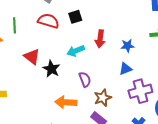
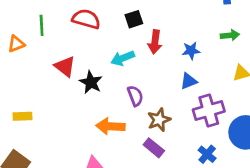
black square: (75, 17) -> (134, 19), moved

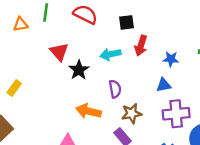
yellow rectangle: (23, 116) -> (14, 88), turned -63

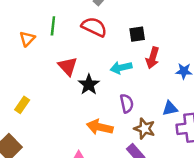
orange triangle: (21, 24) -> (27, 39), turned -35
blue triangle: (164, 85) -> (170, 108), moved
brown star: (132, 114) -> (144, 129), turned 30

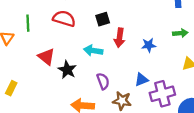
cyan arrow: (121, 68) -> (93, 51), turned 30
yellow rectangle: (22, 105) -> (11, 88), moved

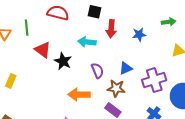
black square: (103, 19) -> (94, 12), turned 32
green line: (28, 23) -> (27, 28), moved
blue triangle: (141, 80) -> (126, 68), moved

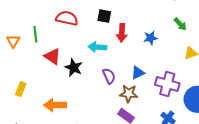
green arrow: (169, 22) -> (180, 24), turned 56
purple cross: (154, 80) -> (167, 84), turned 35
orange arrow: (79, 95) -> (55, 105), moved

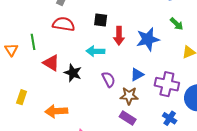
blue star: (150, 38) -> (148, 39), size x1.6

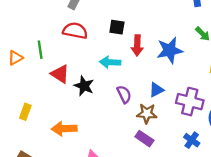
orange triangle: (11, 50) -> (15, 58), turned 32

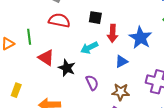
blue star: (170, 50) -> (140, 38), turned -30
cyan arrow: (110, 62) -> (89, 48), turned -30
blue triangle: (156, 90) -> (121, 61), moved
purple semicircle: (124, 94) -> (92, 83), moved

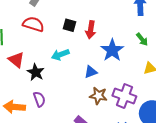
red arrow: (113, 33) -> (91, 30), moved
purple semicircle: (92, 83) -> (39, 99), moved
brown star: (121, 92) -> (98, 96), moved

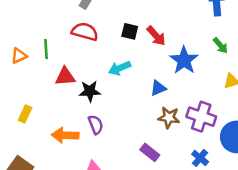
red arrow: (91, 30) -> (156, 36), turned -48
red triangle: (16, 60) -> (65, 77), turned -42
black star: (36, 72) -> (90, 91), turned -30

